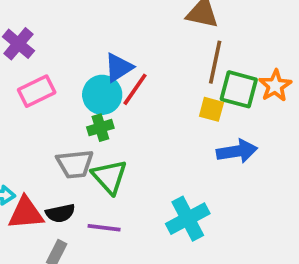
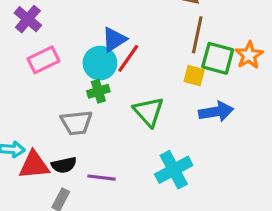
green triangle: (109, 177) -> (149, 112), moved

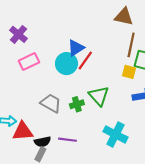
green cross: (98, 91) -> (77, 104), moved
gray trapezoid: (76, 123) -> (51, 103), turned -145
black semicircle: (64, 165) -> (42, 142), moved
cyan cross: (174, 170) -> (115, 134), turned -35

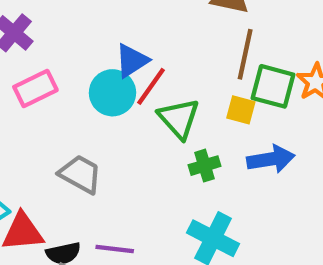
green triangle: (99, 96) -> (179, 118), moved
green cross: (77, 104) -> (205, 166), moved

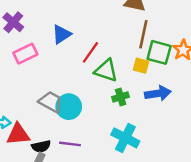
blue triangle: (132, 61) -> (62, 34), moved
cyan circle: (112, 93) -> (69, 107), moved
green triangle: (179, 118) -> (106, 70), turned -30

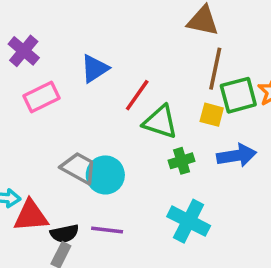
green square: (159, 52) -> (238, 95), turned -30

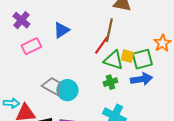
brown line: (215, 69) -> (109, 30), moved
red line: (137, 95) -> (101, 45), moved
green square: (238, 95) -> (142, 59), moved
green triangle: (160, 122) -> (113, 60), moved

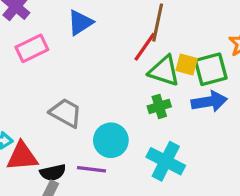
cyan circle: (67, 90) -> (111, 140), moved

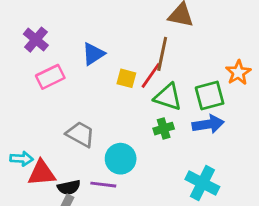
yellow square: (187, 64) -> (126, 78), moved
cyan cross: (166, 161) -> (202, 183), moved

